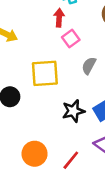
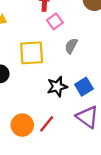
red line: (71, 160) -> (47, 124), moved

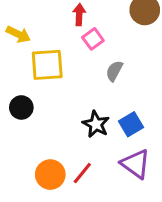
yellow square: (32, 53) -> (47, 65), moved
black star: (57, 87) -> (96, 124), turned -30

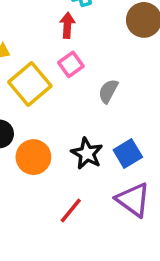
pink square: (93, 39) -> (71, 64), moved
yellow square: (47, 65) -> (30, 84), turned -36
orange circle: (50, 175) -> (33, 157), moved

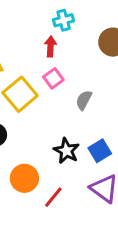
orange circle: (33, 157) -> (24, 178), moved

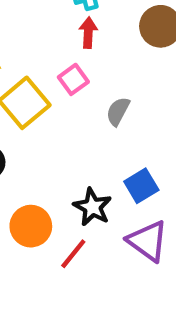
red arrow: (51, 46) -> (88, 33), moved
black star: (66, 151) -> (92, 207), moved

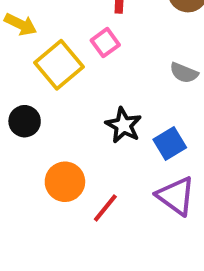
gray semicircle: (118, 111) -> (184, 73), moved, turned -96
black star: (92, 207) -> (123, 125), moved

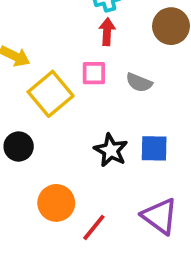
pink square: (105, 43) -> (94, 73), turned 36
gray semicircle: (184, 73) -> (139, 83), moved
blue square: (170, 143) -> (154, 148), moved, turned 32

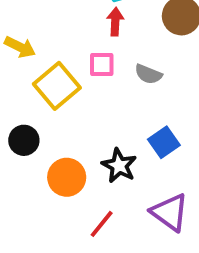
blue square: (154, 148) -> (164, 142), turned -36
black star: (111, 150) -> (119, 166), moved
orange circle: (56, 203) -> (67, 177), moved

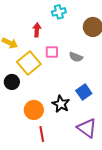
red arrow: (115, 22) -> (37, 30), moved
black circle: (24, 140) -> (12, 82), moved
red line: (102, 224) -> (42, 134), moved, turned -49

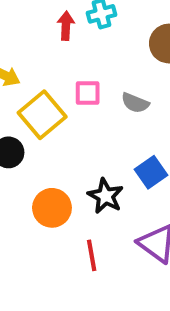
red arrow: (37, 30) -> (66, 26), moved
red line: (42, 134) -> (92, 255), moved

